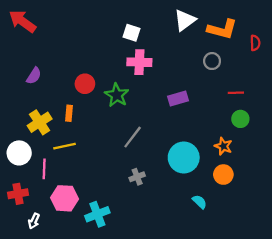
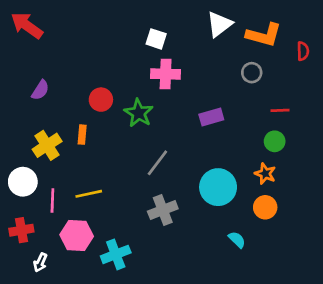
green circle: (240, 119) -> (275, 141), moved
yellow line: (65, 146) -> (89, 194), moved
gray cross: (137, 177) -> (163, 210), size x1.5

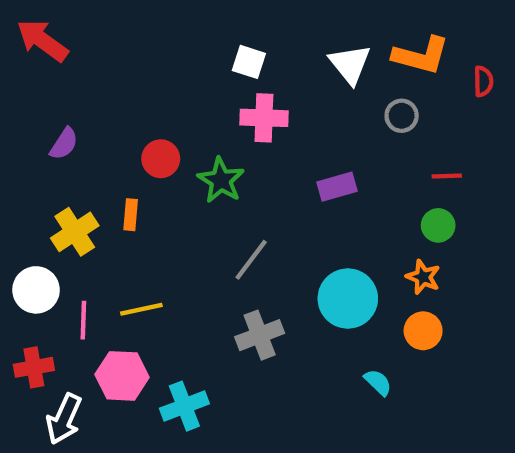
white triangle: (219, 24) -> (350, 64), moved, turned -32
white arrow: (40, 262) -> (64, 419), size x1.6

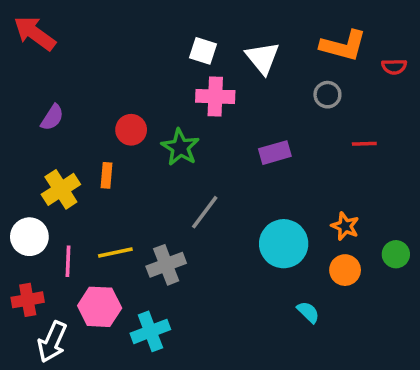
white triangle: (350, 64) -> (263, 58), moved
red semicircle: (483, 81) -> (394, 67), turned 90
green circle: (438, 225) -> (396, 254), moved
gray cross: (260, 335) -> (166, 265), moved

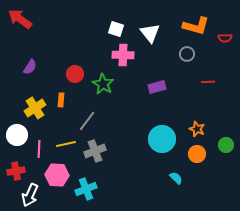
gray line: (205, 212) -> (87, 121), moved

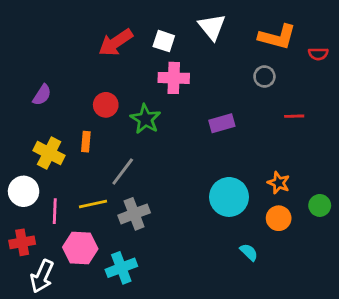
red arrow: (20, 19) -> (116, 43), moved, turned -70
white triangle: (150, 33) -> (212, 27), moved
yellow cross: (35, 108) -> (49, 153), turned -30

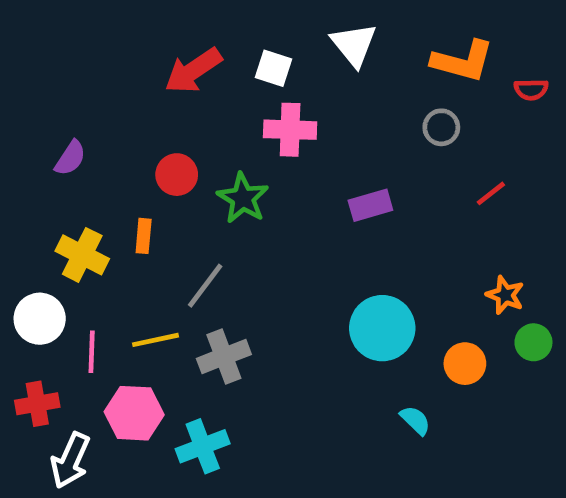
red line: (294, 116) -> (491, 193), turned -36
orange star: (279, 183) -> (505, 295), moved

